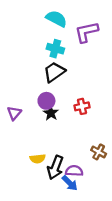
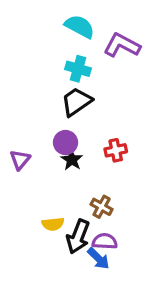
purple L-shape: (86, 32) -> (122, 45), turned 40
brown cross: (99, 152) -> (102, 207), moved

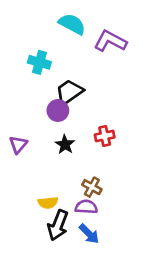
cyan cross: (78, 69) -> (39, 62), moved
purple circle: (65, 142) -> (58, 111), moved
black arrow: (78, 237) -> (58, 225), moved
purple semicircle: (105, 241) -> (86, 207), moved

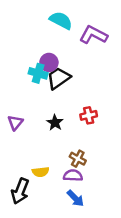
cyan cross: (39, 62) -> (38, 73), moved
purple circle: (58, 111) -> (49, 62), moved
black arrow: (58, 225) -> (20, 191), moved

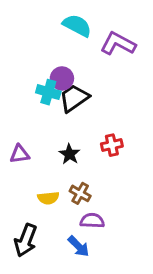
purple triangle: (15, 123) -> (20, 154), turned 42
brown cross: (78, 159) -> (80, 193), moved
yellow semicircle: (41, 172) -> (48, 198), moved
blue arrow: (75, 198) -> (79, 246), moved

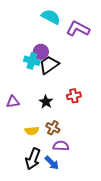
black arrow: (26, 240) -> (33, 159), moved

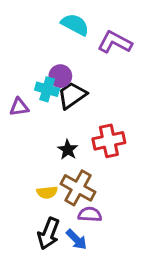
red cross: (74, 96) -> (109, 141), size x1.5
purple triangle: (13, 102) -> (19, 107), moved
brown cross: (53, 128) -> (78, 188), size x1.6

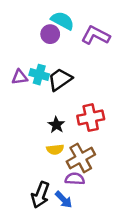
purple circle: (60, 76) -> (50, 34), moved
purple triangle: (19, 107) -> (20, 77), moved
brown cross: (78, 188) -> (81, 158), moved, turned 32
yellow semicircle: (47, 192) -> (55, 149), moved

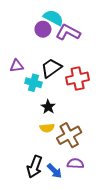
purple L-shape: (96, 35) -> (68, 32), moved
cyan cross: (39, 75) -> (33, 83), moved
red cross: (91, 118) -> (78, 79), moved
purple semicircle: (75, 179) -> (75, 164), moved

